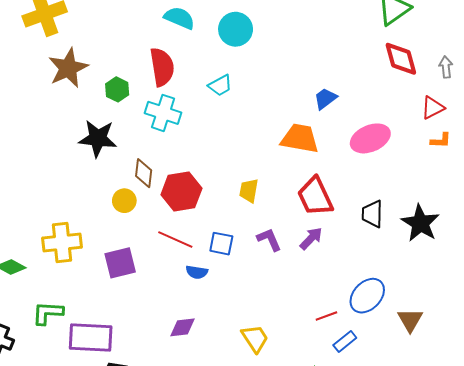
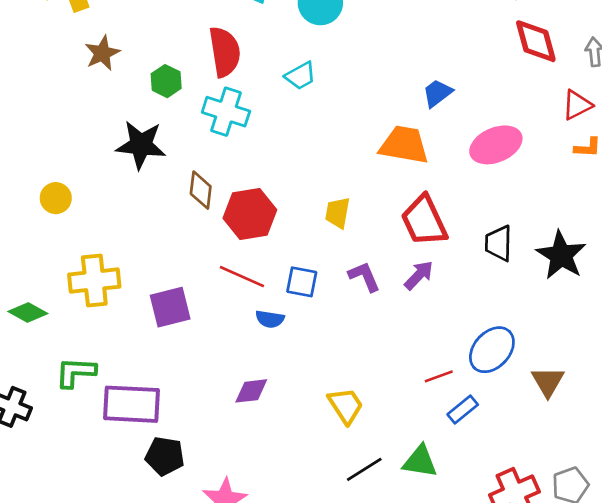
brown star: (68, 68) -> (102, 53), size x0.7
yellow circle: (124, 201) -> (56, 198), moved

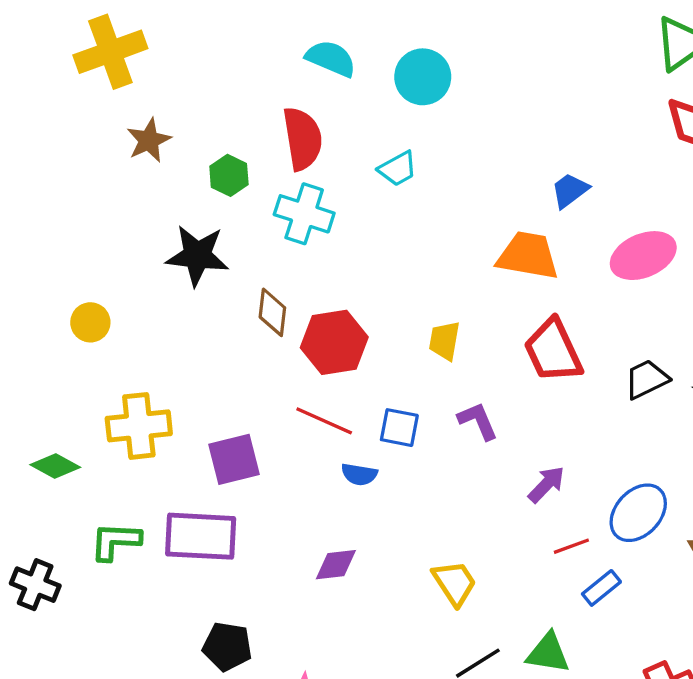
black trapezoid: (499, 243) -> (647, 379), turned 63
purple arrow: (419, 275) -> (546, 484), moved
purple rectangle: (132, 404) -> (201, 536), moved

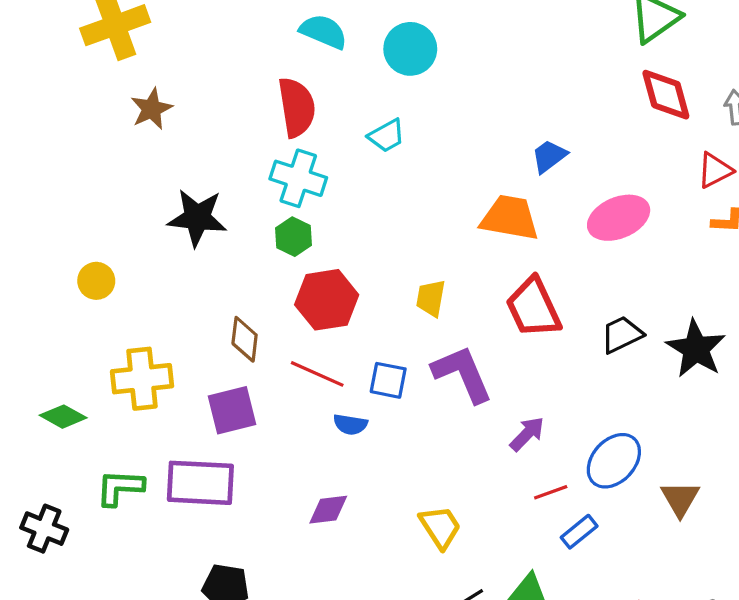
green hexagon: (229, 175) -> (294, 237), moved
brown diamond: (272, 312) -> (245, 339), moved
purple L-shape: (478, 421) -> (462, 374), size x1.6

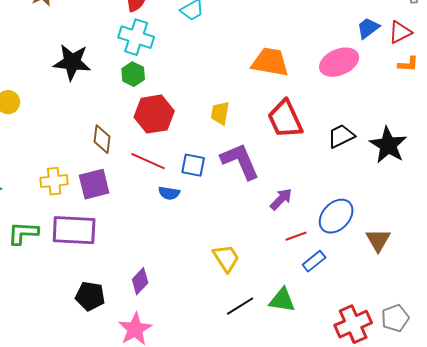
blue trapezoid: (549, 156) -> (368, 28), moved
yellow cross: (142, 379) -> (54, 181), moved, size x0.7
purple diamond: (328, 510) -> (140, 281), moved, turned -40

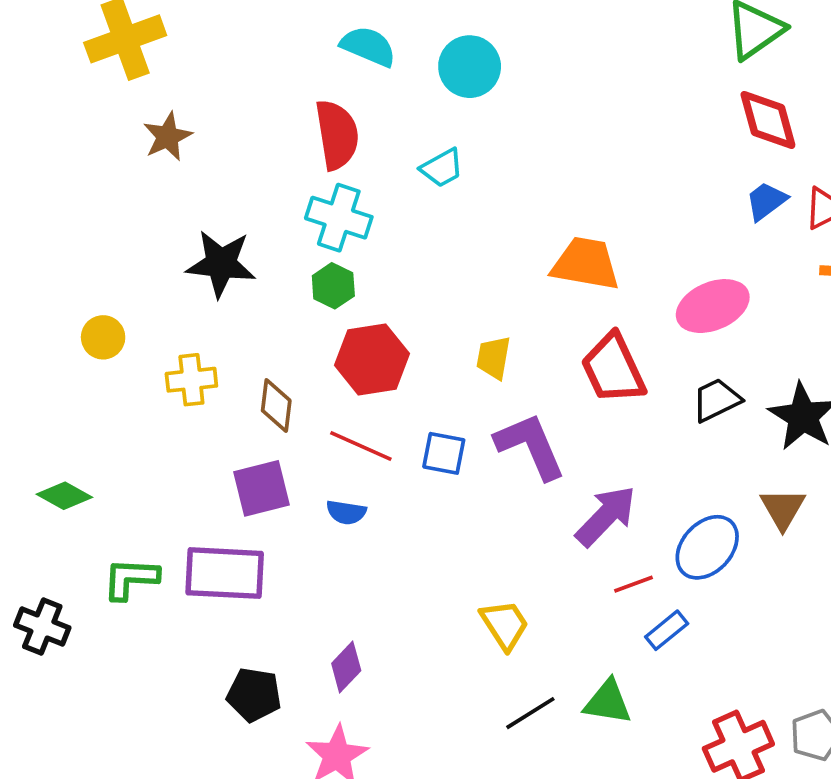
pink ellipse: (339, 62) -> (713, 306), moved
yellow cross: (54, 181) -> (191, 380), moved
blue semicircle: (169, 193) -> (346, 512), moved
purple arrow: (281, 199) -> (606, 516), size x1.5
brown triangle: (378, 240) -> (783, 509), moved

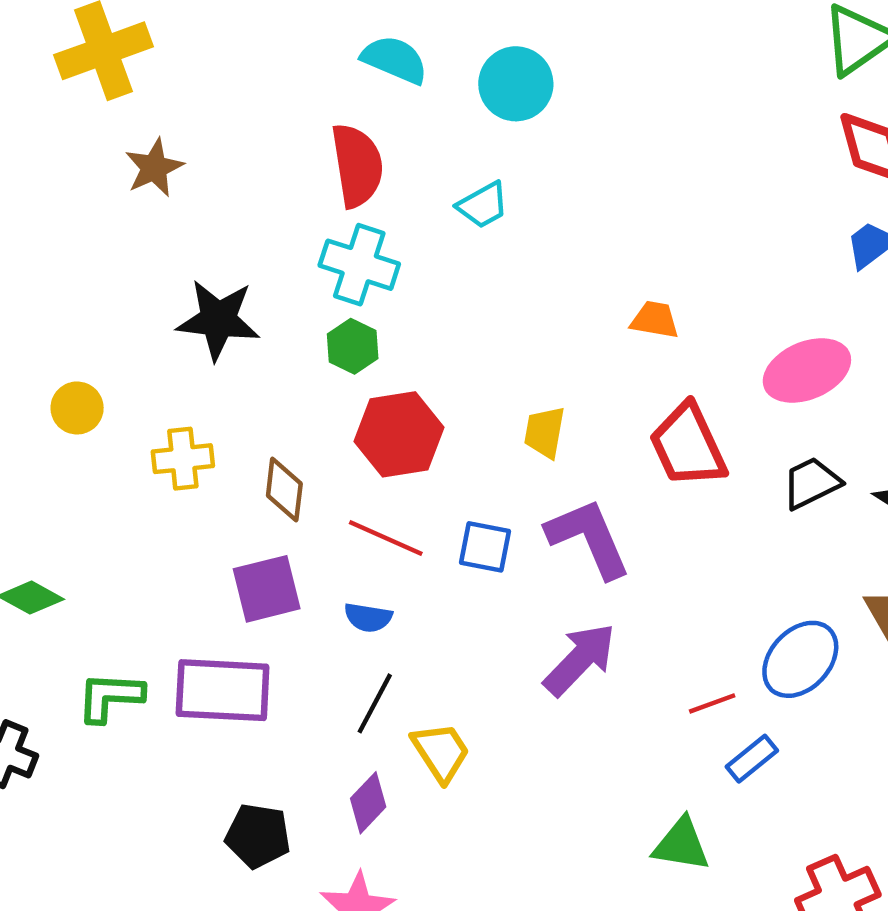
orange trapezoid: (586, 264) -> (655, 320), size x0.6
purple arrow: (606, 516) -> (580, 659), moved
yellow trapezoid: (505, 625) -> (441, 752), moved
black line: (530, 713) -> (375, 703), moved, turned -30

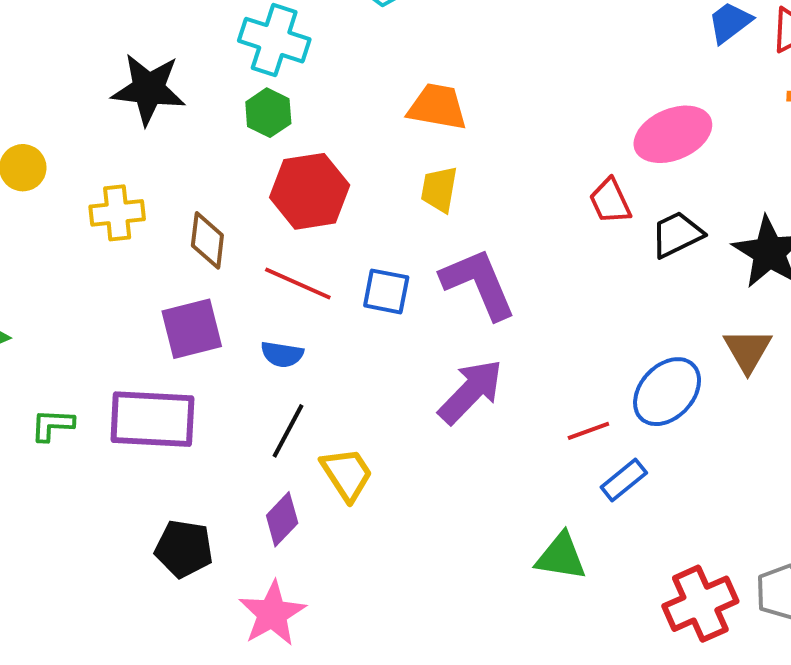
orange trapezoid: (655, 320) -> (437, 107), moved, size x1.4
red trapezoid: (688, 445) -> (610, 201), moved, size x0.6
green L-shape: (110, 697) -> (52, 425), size x0.7

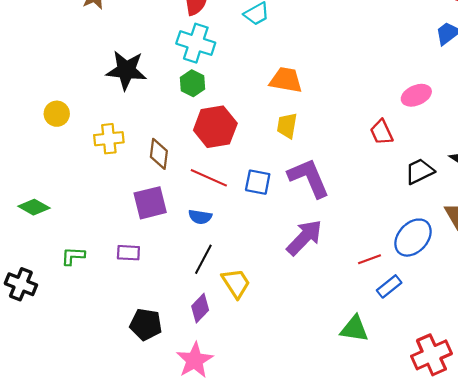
pink ellipse: (673, 134) -> (416, 95), size x0.7
black trapezoid: (677, 234) -> (420, 171), moved
purple rectangle: (152, 419) -> (128, 253), size x0.5

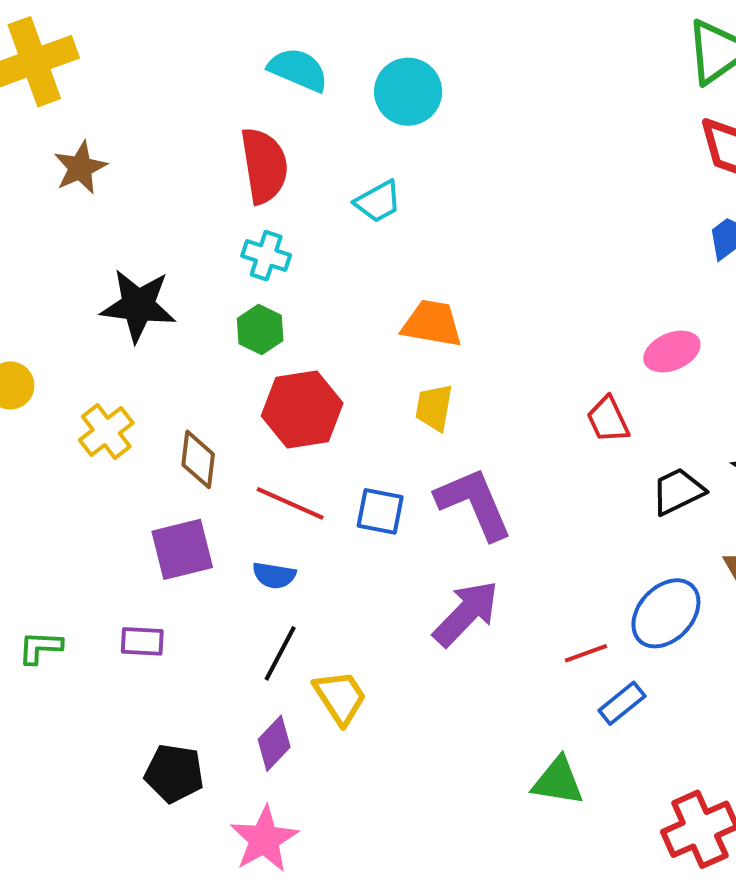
cyan cross: (196, 43) -> (266, 256), size x0.7
yellow cross: (109, 139) -> (106, 431), turned -32

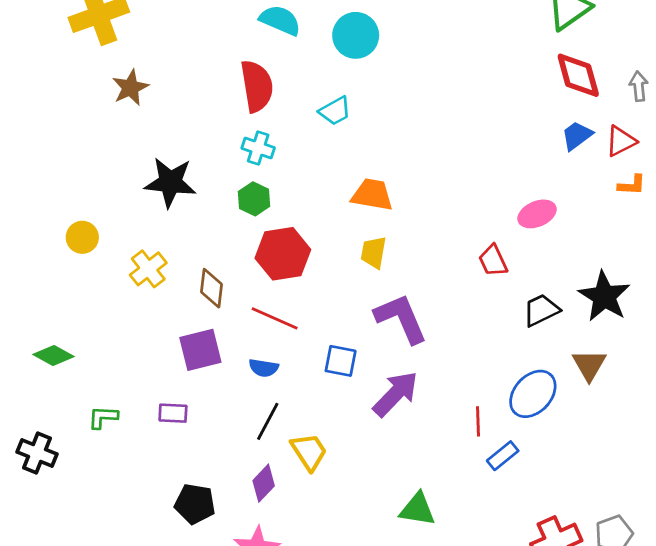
blue square: (380, 511) -> (341, 361), moved
red line: (586, 653) -> (478, 421), turned -72
green triangle: (558, 781) -> (417, 509), moved

